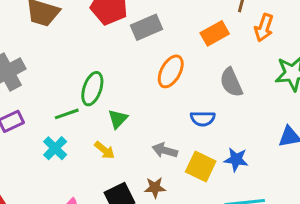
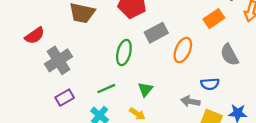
gray rectangle: (147, 27) -> (156, 33), moved
green ellipse: (92, 89) -> (124, 53), moved
gray arrow: (165, 150) -> (190, 101), moved

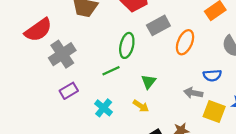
red semicircle: (35, 36) -> (38, 30), size x1.4
green line: (106, 89) -> (111, 71), moved

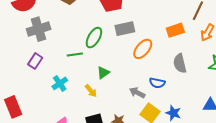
purple rectangle: (69, 91) -> (35, 61), turned -42

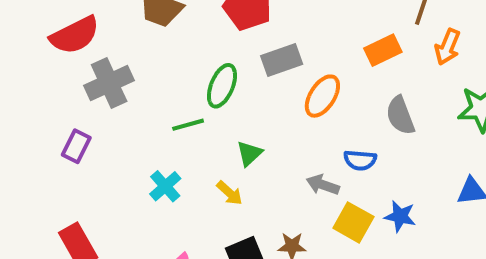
purple rectangle: (35, 61) -> (76, 146), moved

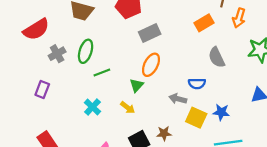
gray cross: (109, 83) -> (57, 54), size x0.7
green ellipse: (222, 86) -> (86, 51), moved
orange ellipse: (322, 96) -> (151, 65), moved

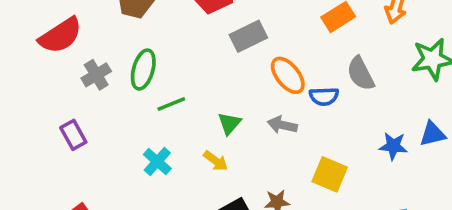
orange ellipse: (151, 65) -> (288, 75), moved, turned -65
blue semicircle: (197, 84) -> (324, 96), moved
purple rectangle: (42, 90) -> (73, 135), turned -49
gray arrow: (178, 99) -> (282, 125), moved
blue star: (221, 112) -> (393, 146), moved

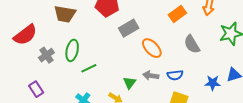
blue semicircle: (324, 96) -> (175, 75), moved
green triangle: (229, 123) -> (129, 83), moved

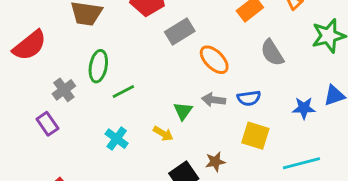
gray cross: (46, 55) -> (64, 90), moved

